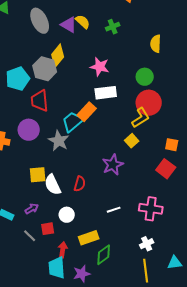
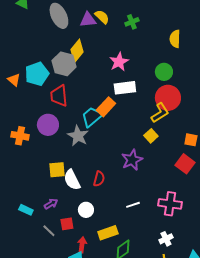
purple triangle: (69, 25) -> (88, 20), turned -36
pink star: (100, 67) -> (119, 62), turned 30

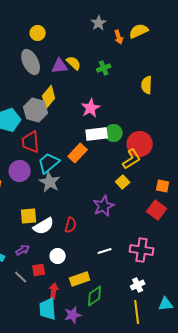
green circle: (164, 72) -> (114, 133), moved
cyan trapezoid: (92, 117) -> (49, 163), moved
white semicircle: (72, 180) -> (44, 226), turned -95

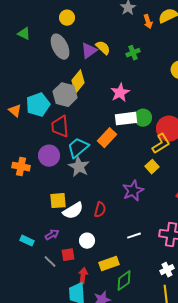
purple triangle: (60, 66) -> (89, 51), turned -30

